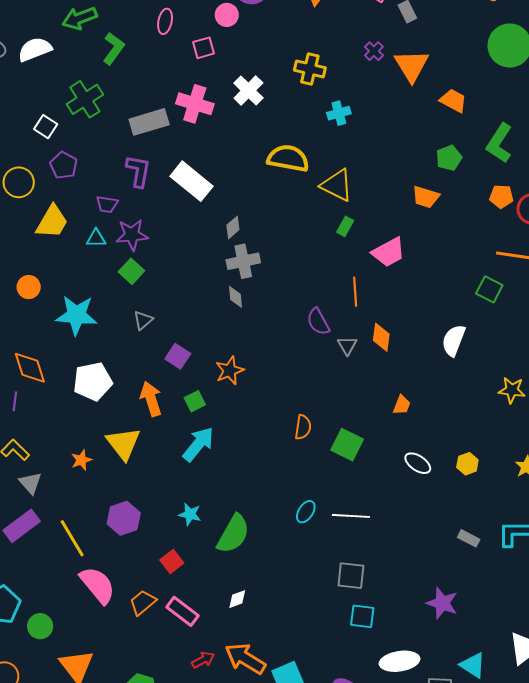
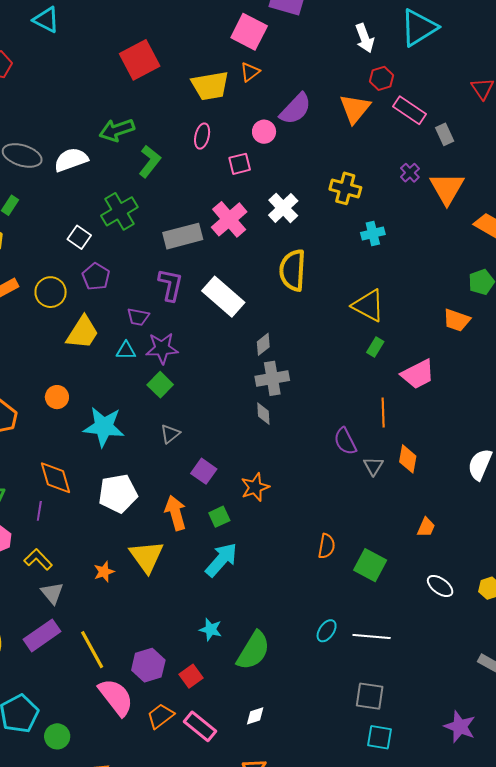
pink cross: (195, 104) -> (229, 219), turned 30
yellow semicircle: (288, 158) -> (293, 270), moved, turned -99
purple hexagon: (124, 518) -> (148, 665), moved

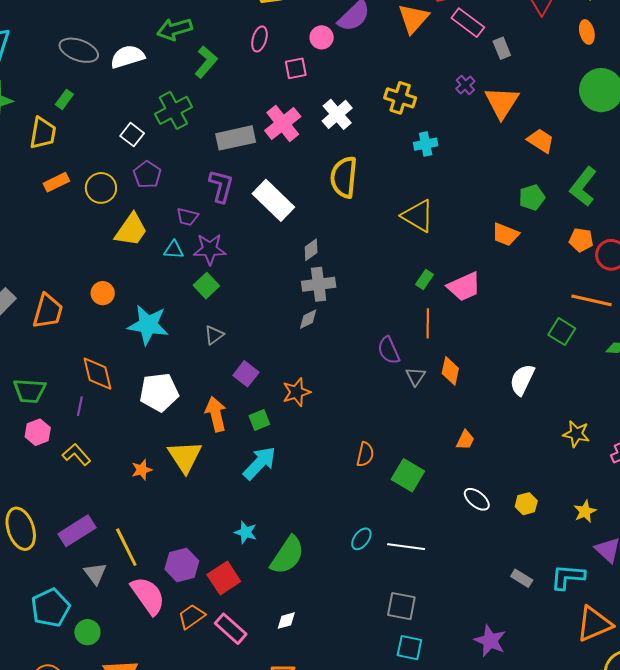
green rectangle: (375, 347) -> (425, 280), moved
gray diamond: (263, 414) -> (308, 319), turned 65
gray triangle: (52, 593) -> (95, 573), moved
red square: (191, 676) -> (224, 578), size x1.4

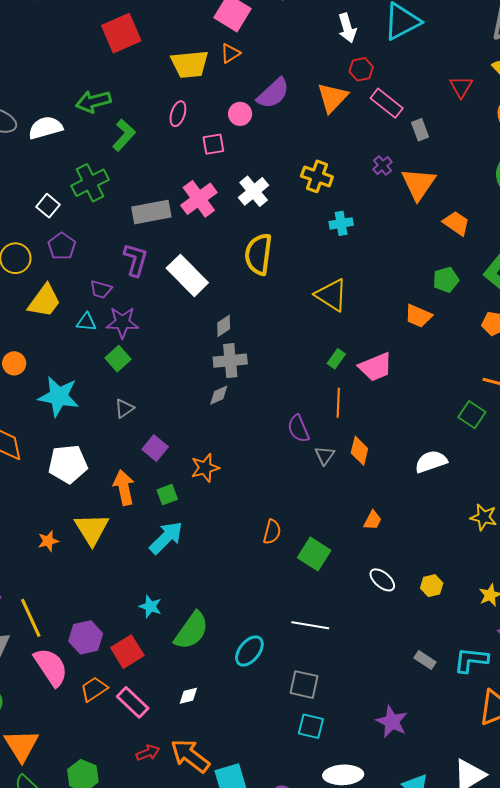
white semicircle: (522, 380) -> (431, 462), turned 44
cyan ellipse: (361, 539) -> (249, 651), moved, size x1.4

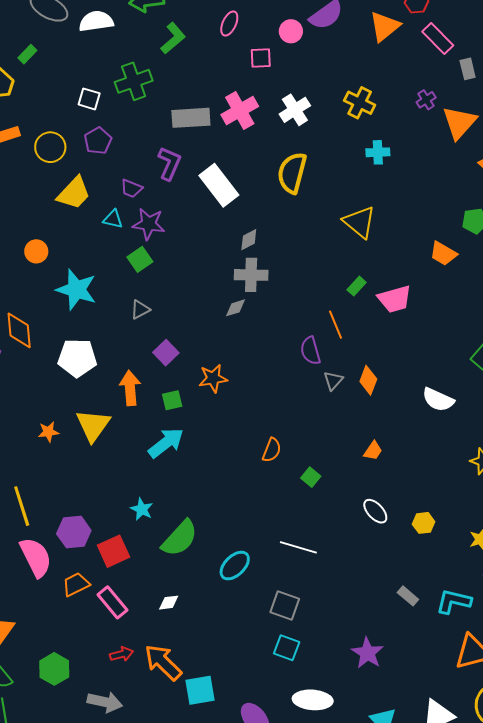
white square: (48, 206) -> (89, 99), turned -30
orange line: (338, 403) -> (336, 325), moved, turned -32
white semicircle: (431, 462) -> (438, 400), turned -144
green square: (314, 554) -> (311, 477), size x0.6

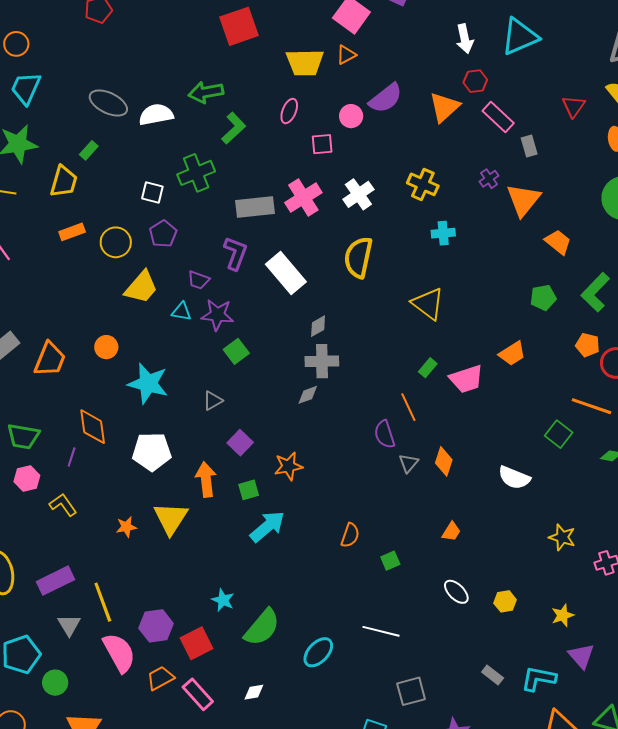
orange trapezoid: (443, 254) -> (512, 354), moved, turned -60
green square: (140, 259) -> (236, 351), moved
cyan arrow: (166, 443) -> (267, 527), moved
green square: (311, 477) -> (390, 561), turned 30
gray square: (285, 605) -> (411, 691), moved, turned -32

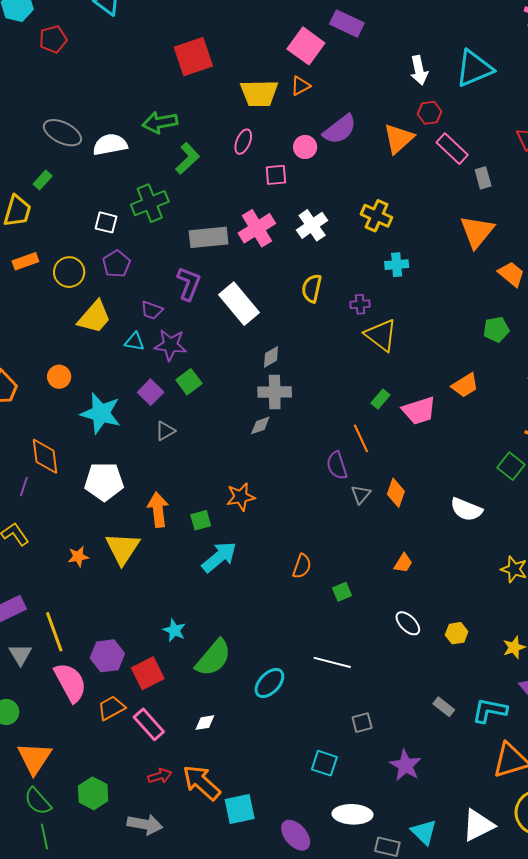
purple cross: (489, 179) -> (360, 304), moved, turned 30
yellow semicircle: (358, 257) -> (312, 288), size x0.7
purple square: (240, 443) -> (151, 392), moved
gray square: (411, 691) -> (362, 723), size x0.7

